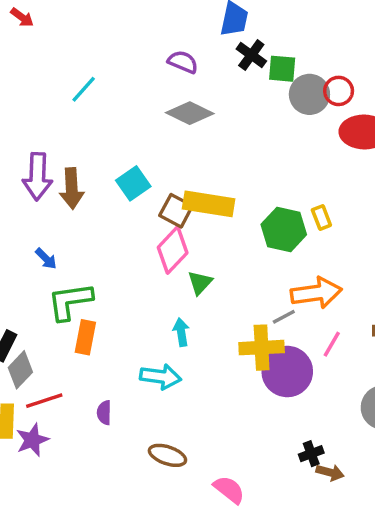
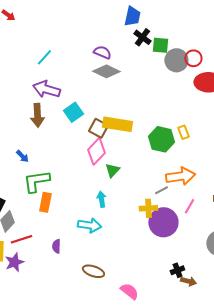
purple semicircle: (183, 62) -> (102, 52), moved
purple arrow: (37, 176) -> (46, 89), moved, turned 104
yellow cross: (262, 348) -> (148, 208), size x0.7

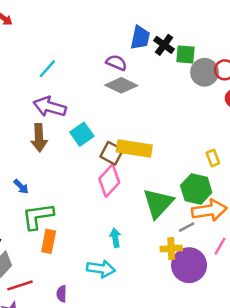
blue trapezoid: (132, 16) -> (140, 38), moved
green hexagon: (161, 139) -> (196, 189), moved
green triangle: (112, 170) -> (158, 203), moved, size x1.8

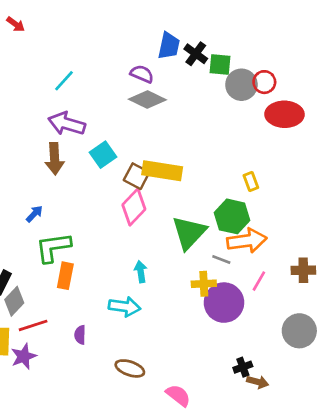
blue arrow: (21, 187) -> (34, 214), turned -91
gray line: (187, 227) -> (221, 260), turned 49

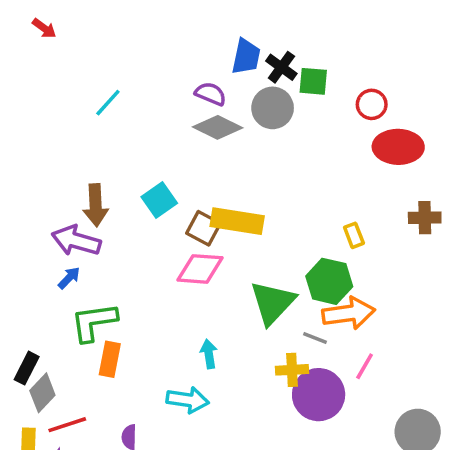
gray circle: (241, 85) -> (273, 108), moved
purple arrow: (67, 124) -> (76, 241), moved
pink diamond: (134, 207) -> (200, 269), turned 51
brown cross: (303, 270) -> (425, 218), moved

